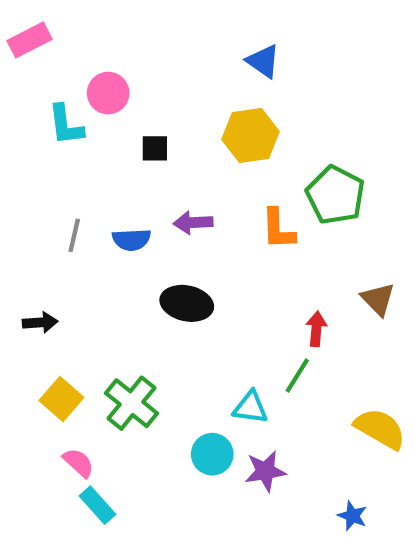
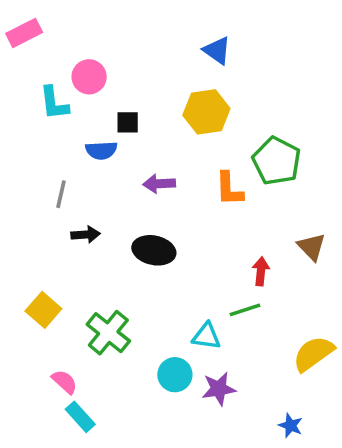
blue semicircle: (132, 240) -> (101, 150), moved
black arrow: (40, 322) -> (86, 235), moved
green line: (297, 376) -> (245, 310), turned 40
yellow square: (61, 399) -> (43, 310), moved
yellow semicircle: (380, 429) -> (313, 354), turned -66

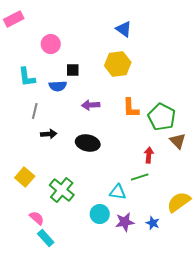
cyan L-shape: (54, 103) -> (27, 77), moved
green pentagon: (277, 161) -> (162, 117), moved
blue star: (291, 426) -> (153, 223), moved

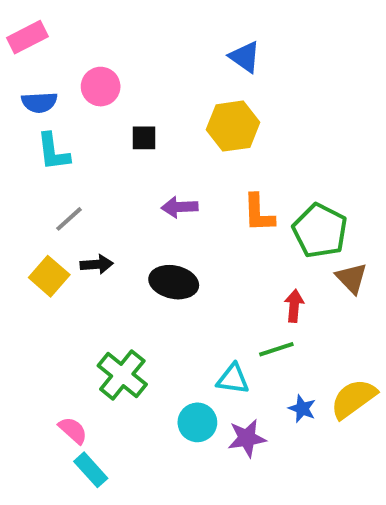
blue semicircle: (58, 86) -> (39, 102), moved
gray line: (35, 111) -> (69, 219), turned 35
yellow square: (25, 177) -> (49, 276), moved
blue star: (153, 223) -> (302, 409), moved

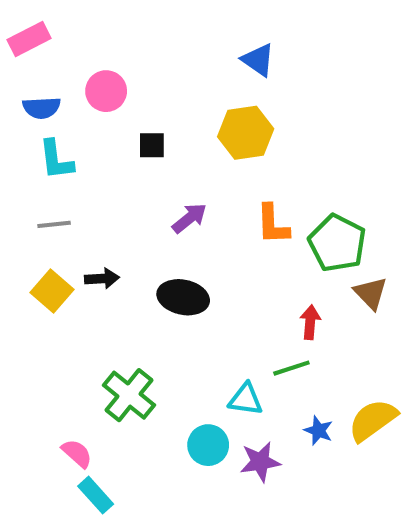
purple arrow: (180, 207) -> (189, 218), turned 144
gray line: (69, 219) -> (54, 224), moved, turned 36

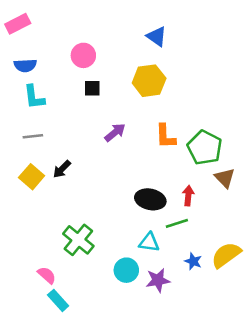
pink circle: (106, 91) -> (83, 55), moved
black arrow: (102, 278) -> (62, 169), turned 138
black ellipse: (183, 297) -> (150, 199), moved

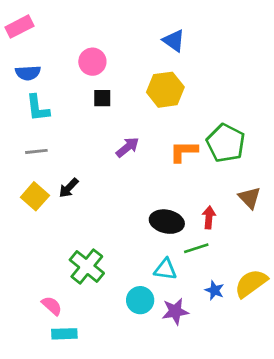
orange L-shape: (165, 136) -> (184, 151), turned 92
green pentagon: (205, 148) -> (226, 143), moved
cyan rectangle: (58, 300) -> (64, 334), turned -50

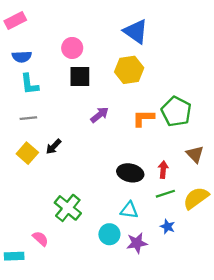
blue triangle: (174, 41) -> (136, 32), size x1.4
black square: (102, 98) -> (80, 76), size x1.5
green line: (196, 248) -> (165, 194), moved
yellow semicircle: (251, 283) -> (196, 198), moved
cyan rectangle: (64, 334) -> (14, 256), moved

